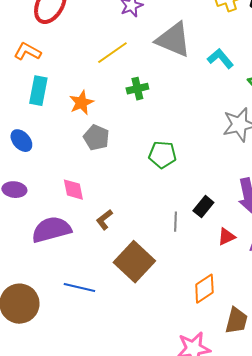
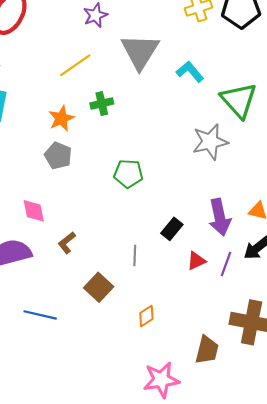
gray triangle: (173, 40) -> (140, 51), turned 39
orange star: (81, 103) -> (61, 118), moved
gray line: (175, 222) -> (135, 255), moved
brown square: (134, 262) -> (99, 287), size x0.7
orange diamond: (204, 289) -> (146, 316), moved, size x0.7

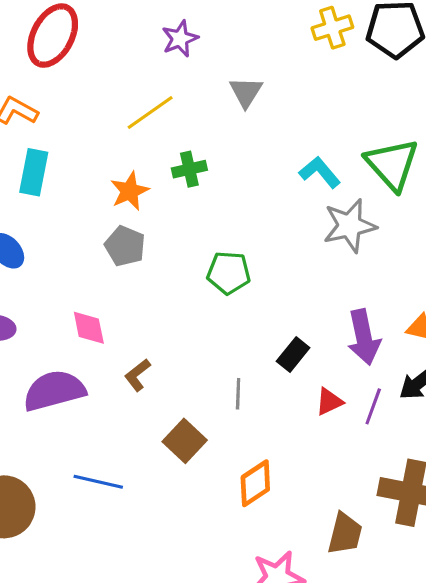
gray triangle: (140, 51) -> (246, 92), size x0.6
cyan L-shape: (190, 72) -> (320, 172), moved
orange diamond: (146, 316) -> (255, 483), size x1.4

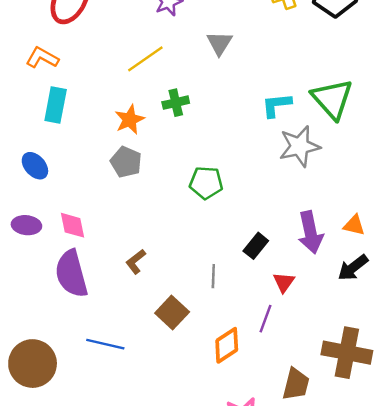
cyan L-shape: (320, 172) -> (276, 105), turned -56
pink diamond: (89, 328) -> (73, 225), moved
purple semicircle: (54, 391) -> (71, 274), turned -90
red triangle: (329, 402) -> (284, 282), turned -30
purple line: (373, 406) -> (266, 319), moved

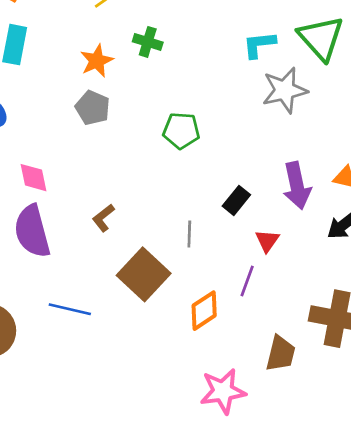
green cross: (176, 103) -> (148, 42), turned 30
brown square: (172, 313) -> (144, 274), size x1.4

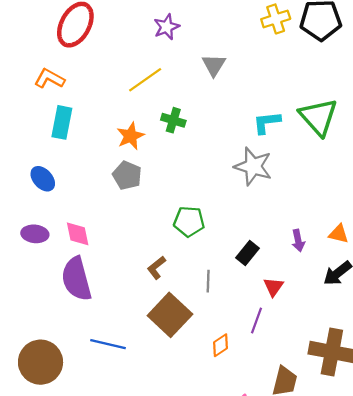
gray star: (285, 90) -> (253, 166), moved, turned 30
green pentagon: (181, 131) -> (189, 221), moved
purple arrow: (297, 186) -> (298, 241), size x0.6
brown L-shape: (103, 218) -> (156, 268), moved
orange diamond: (204, 311) -> (221, 345), size x0.7

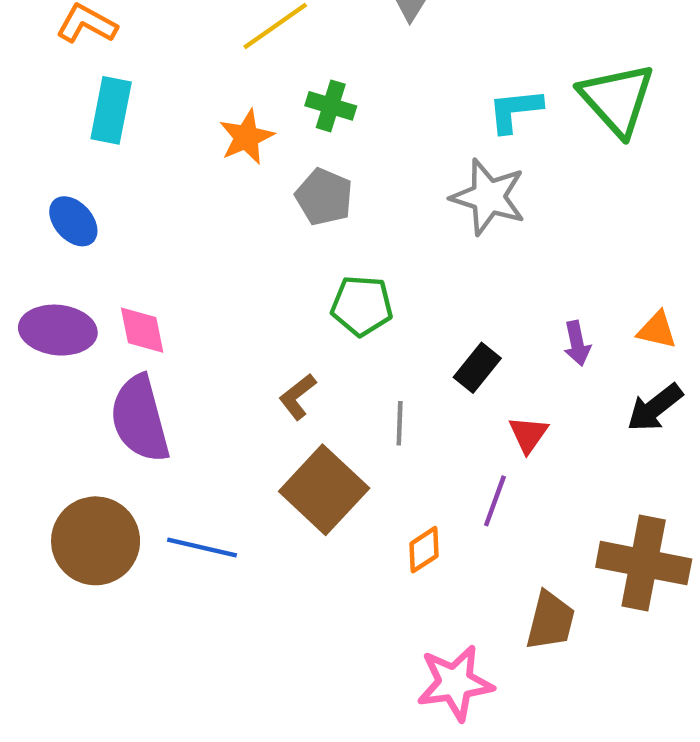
gray pentagon: (127, 175) -> (324, 197), moved
purple ellipse: (35, 234) -> (58, 330), size x1.4
brown circle: (41, 362) -> (96, 541), moved

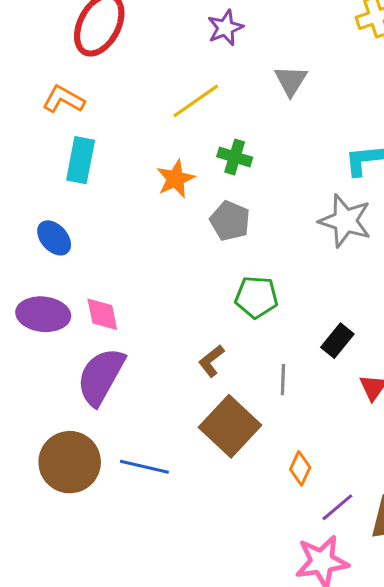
purple semicircle: (140, 419) -> (101, 376), turned 44
purple line: (495, 501) -> (337, 507), moved, turned 30
orange diamond: (424, 550) -> (300, 468), turned -32

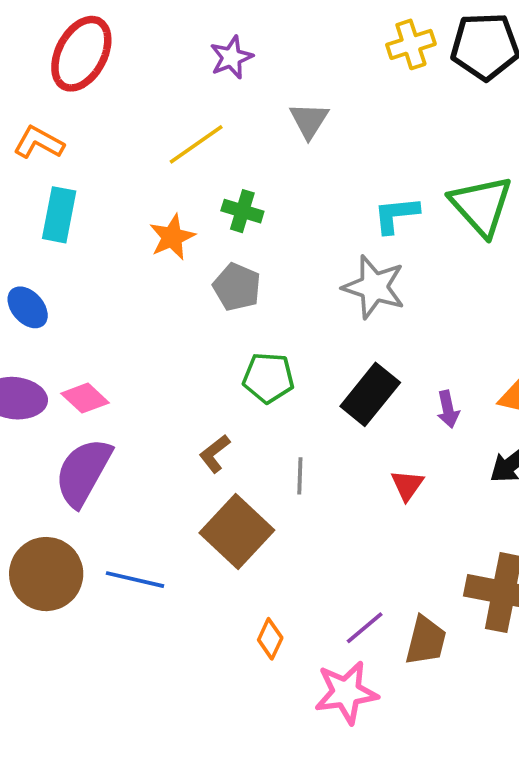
pink diamond: (102, 314) -> (85, 398), turned -36
black rectangle: (337, 341) -> (370, 394), moved, size x1.5
orange diamond: (300, 468) -> (270, 639), moved

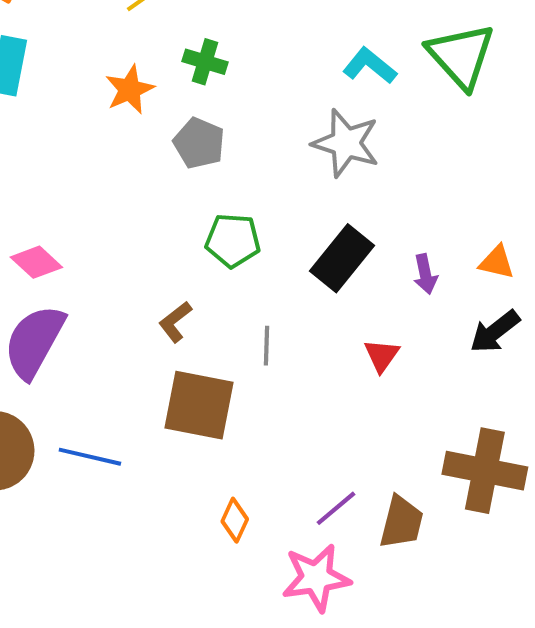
cyan L-shape: (396, 215) -> (370, 66), turned 45
brown square: (237, 531) -> (199, 405), turned -32

